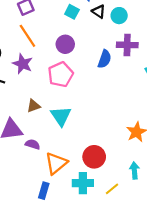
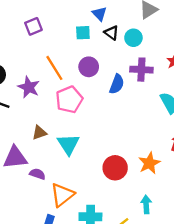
cyan square: (72, 12) -> (83, 33), turned -32
orange line: (27, 36) -> (54, 68), moved
purple circle: (65, 44) -> (89, 67), moved
red circle: (94, 157) -> (115, 168), moved

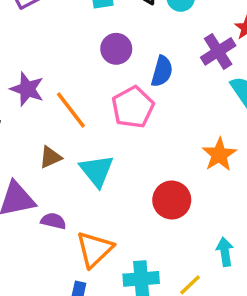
orange line: (54, 68) -> (71, 110), moved
purple cross: (141, 70) -> (218, 51), moved, turned -30
pink pentagon: (69, 100) -> (133, 107), moved
orange star: (149, 163) -> (219, 155), moved

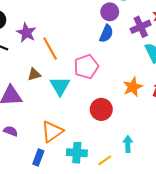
purple circle: (116, 49) -> (110, 12), moved
pink pentagon: (133, 107) -> (86, 67), moved
purple semicircle: (53, 221) -> (11, 131), moved

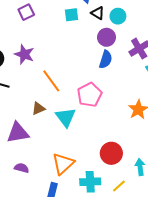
purple star: (26, 33) -> (24, 54), moved
red circle: (101, 109) -> (111, 153), moved

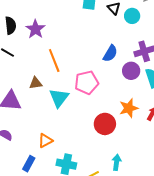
purple circle: (106, 37) -> (131, 71), moved
red circle: (111, 153) -> (105, 124), moved
orange triangle: (63, 164) -> (45, 141), size x0.7

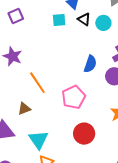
cyan triangle: (59, 98) -> (38, 140), moved
red circle: (105, 124) -> (84, 134), moved

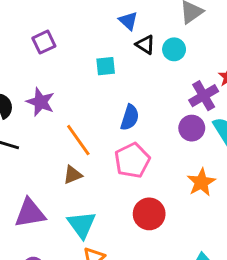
cyan square: (59, 20) -> (106, 66), moved
blue semicircle: (90, 64) -> (130, 117), moved
brown triangle: (24, 109) -> (73, 175), moved

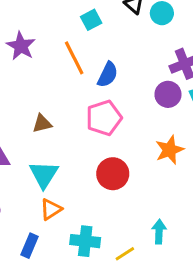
cyan square: (106, 66) -> (91, 20), turned -30
orange line: (78, 140) -> (74, 58), moved

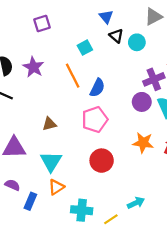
orange star: (169, 150) -> (143, 143), turned 30
cyan arrow: (159, 232) -> (136, 203), turned 63
blue rectangle: (30, 246) -> (30, 201), moved

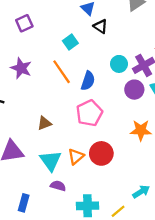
cyan circle: (137, 42) -> (119, 64), moved
purple semicircle: (12, 185) -> (58, 186), moved
orange triangle: (56, 187) -> (76, 157), moved
blue rectangle: (30, 201) -> (24, 203), moved

